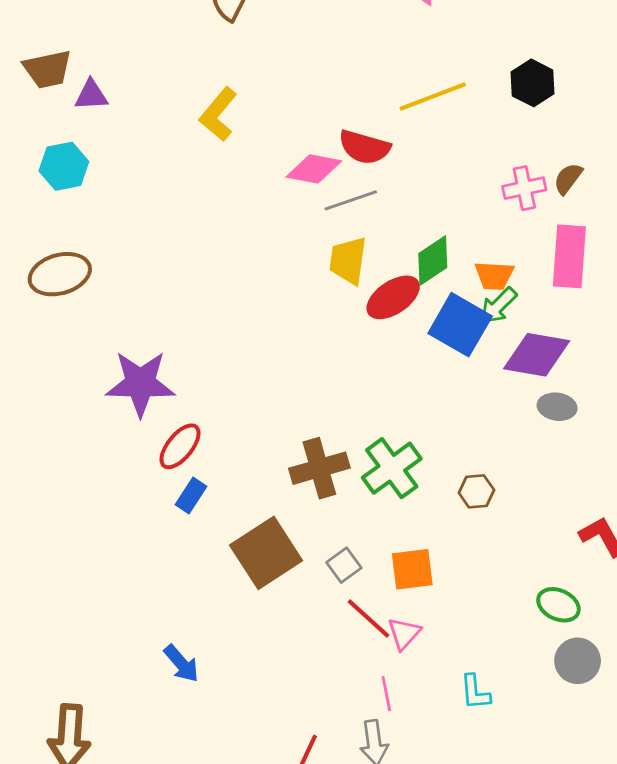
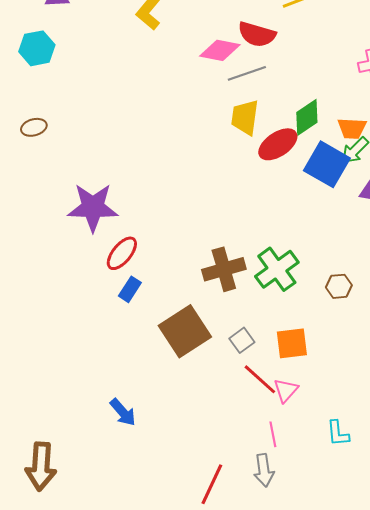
brown ellipse: (60, 274) -> (34, 127), size x0.6

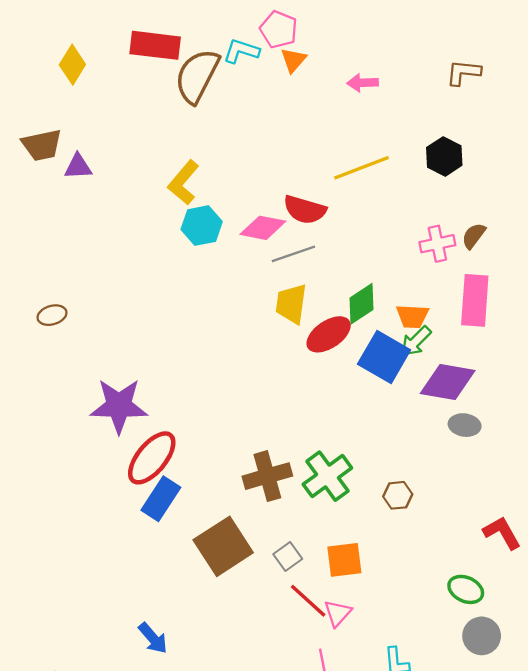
cyan hexagon: (37, 48) -> (202, 226), moved
red ellipse: (122, 253) -> (152, 458), size x1.4
blue rectangle: (130, 289) -> (161, 499), size x1.5

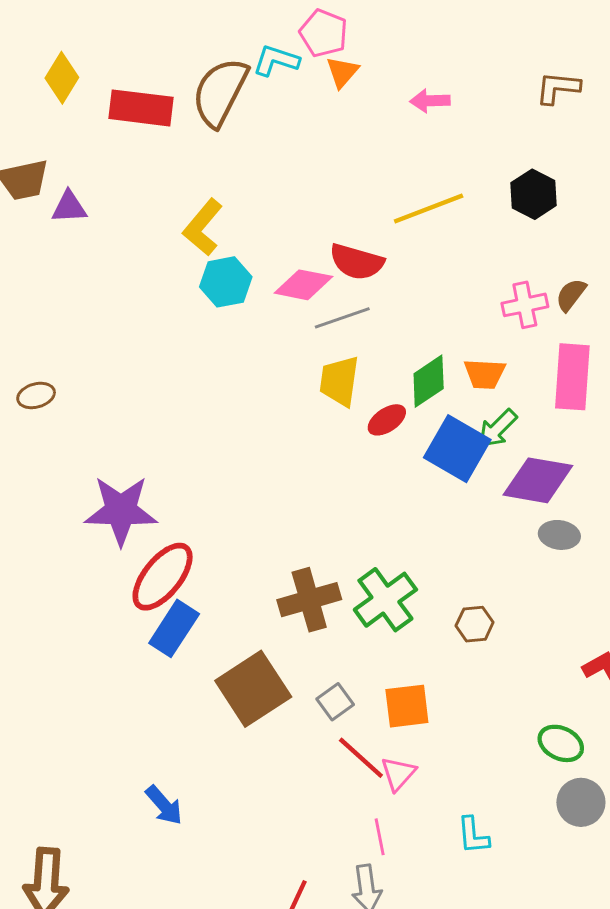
red rectangle: (155, 45) -> (141, 108), moved
orange trapezoid: (412, 316) -> (485, 374), moved
red ellipse: (329, 334) -> (387, 420), size x0.7

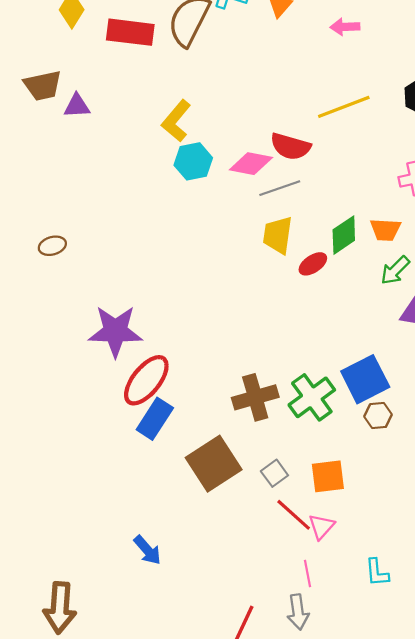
blue square: (457, 449) -> (365, 379), moved, turned 33

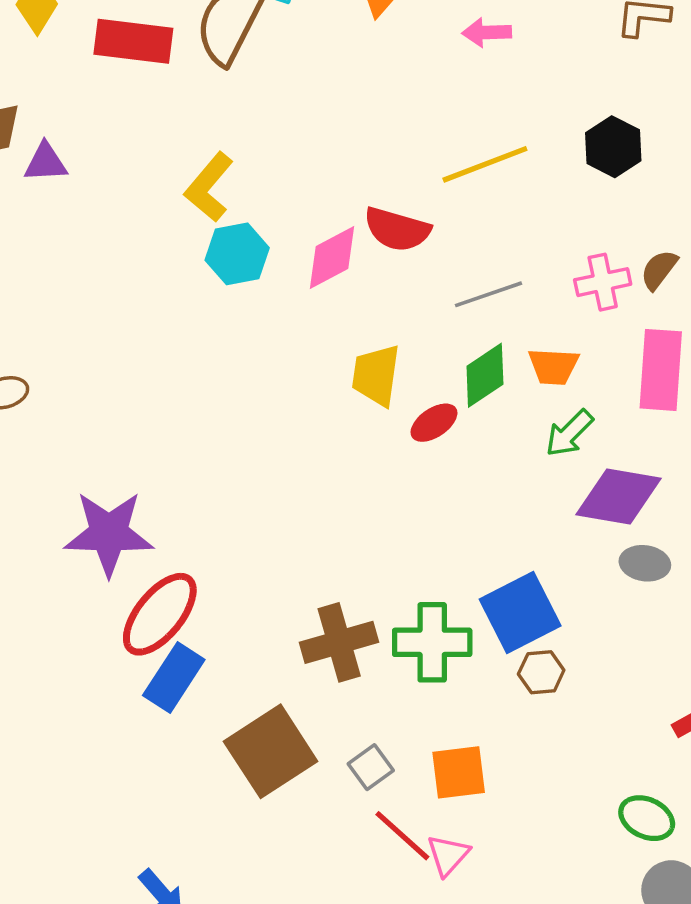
pink diamond: (251, 164) -> (332, 257), turned -39
gray line: (280, 188) -> (488, 294), moved
green cross: (312, 397) -> (432, 642), turned 36

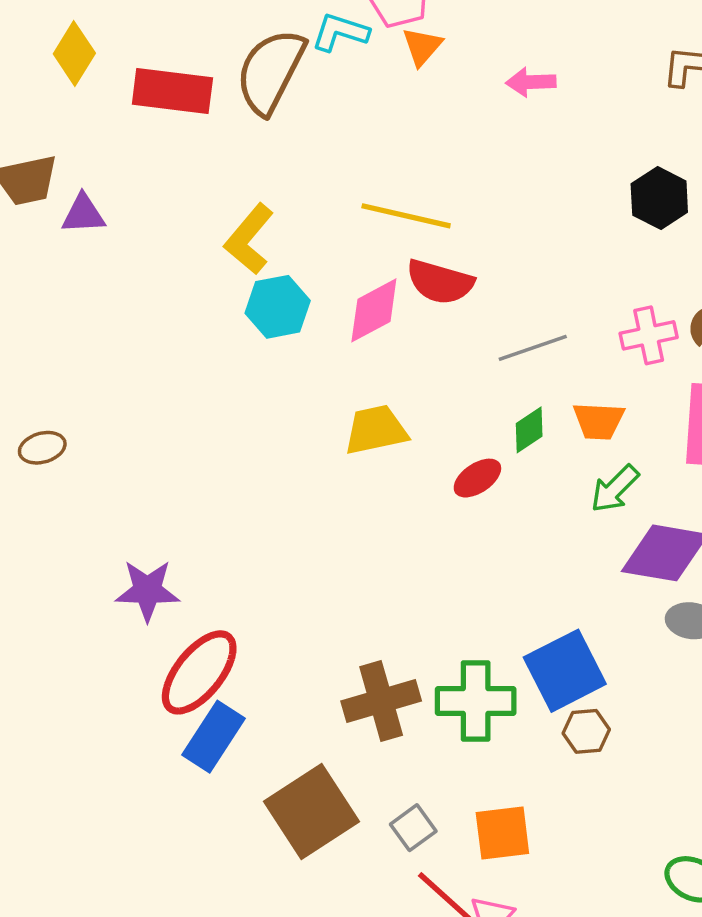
yellow line: (485, 164) -> (406, 216), moved, turned 34
yellow trapezoid: (376, 375) -> (376, 430), moved, turned 70
green diamond: (485, 375) -> (529, 430), size x0.7
purple star: (109, 533) -> (147, 590), size x0.7

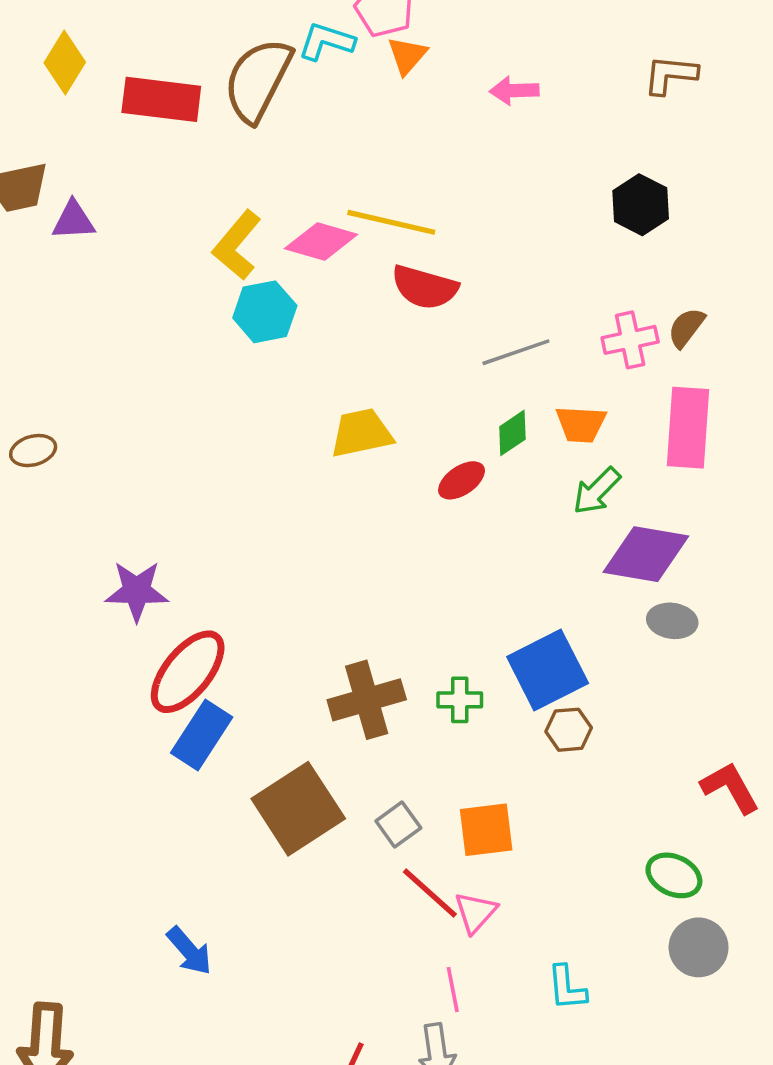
pink diamond: (374, 310) -> (321, 242), moved, turned 44
green cross: (476, 701) -> (460, 700), size x0.6

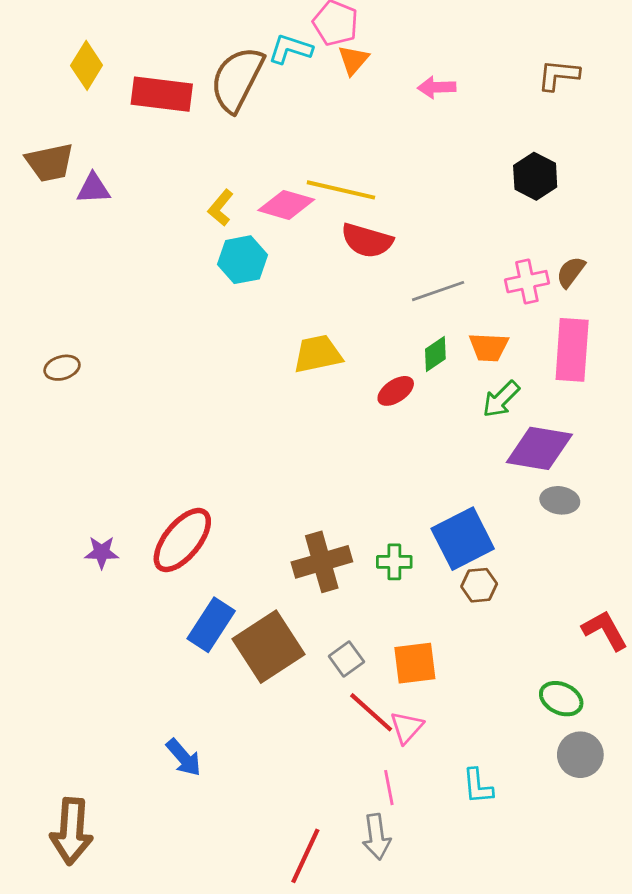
yellow L-shape: (237, 245) -> (221, 208), size x0.7
purple star: (137, 591) -> (102, 552), moved, size x0.7
blue rectangle: (202, 735) -> (211, 625), moved

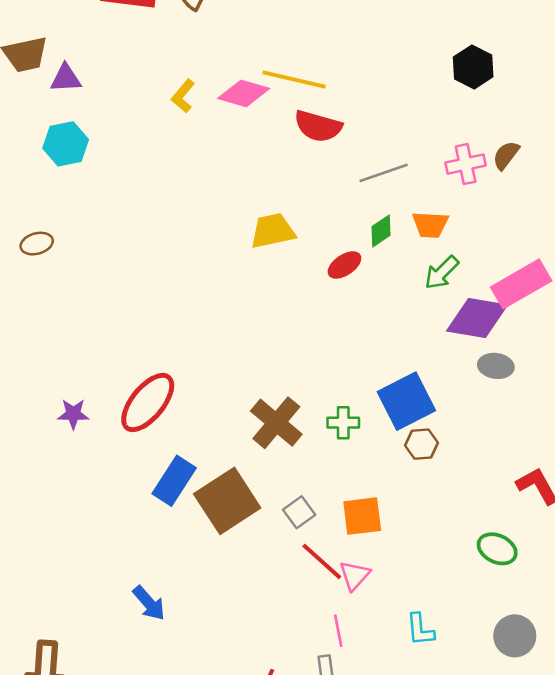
cyan hexagon: (243, 260) -> (66, 144), moved
pink rectangle: (572, 350) -> (521, 284), moved, turned 56
brown cross: (322, 562) -> (276, 423), turned -34
gray circle: (580, 755) -> (515, 636), moved

